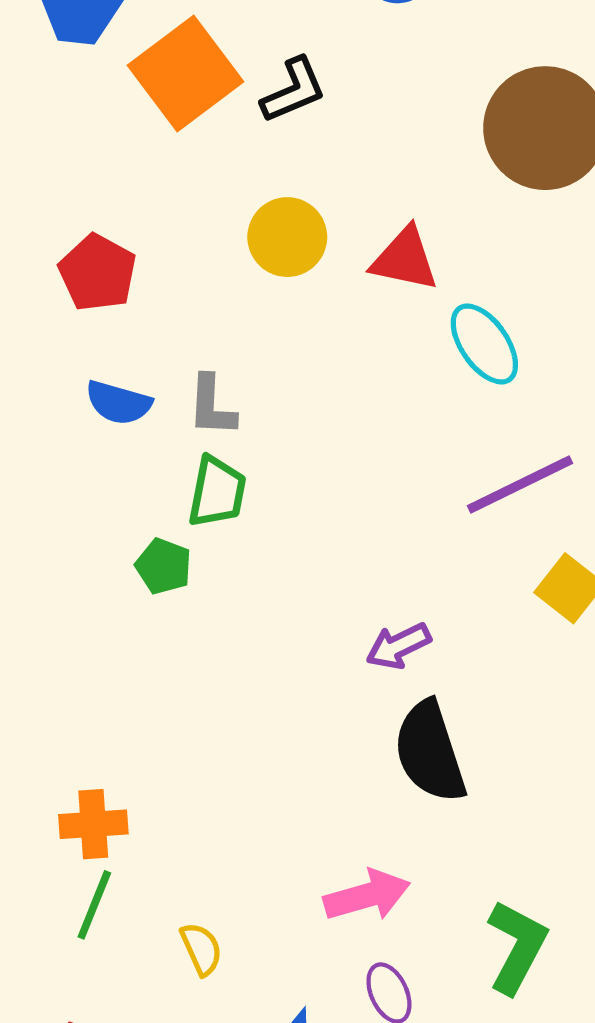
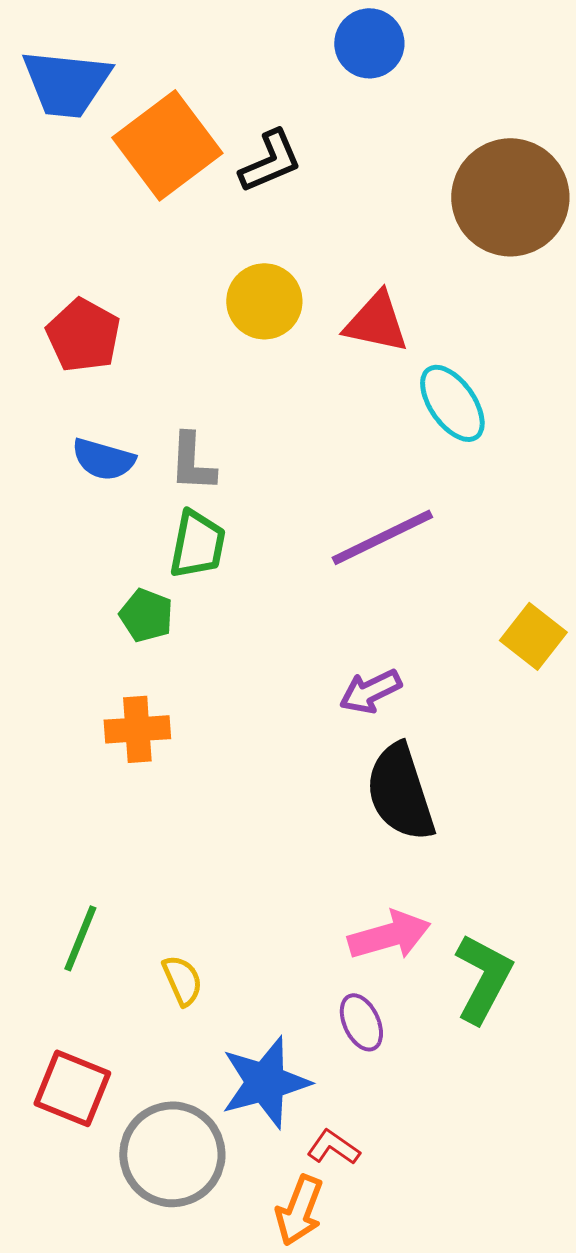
purple line: (520, 484) -> (382, 537), moved
orange cross: (93, 824) -> (137, 729), moved
pink arrow: (367, 895) -> (389, 935), moved

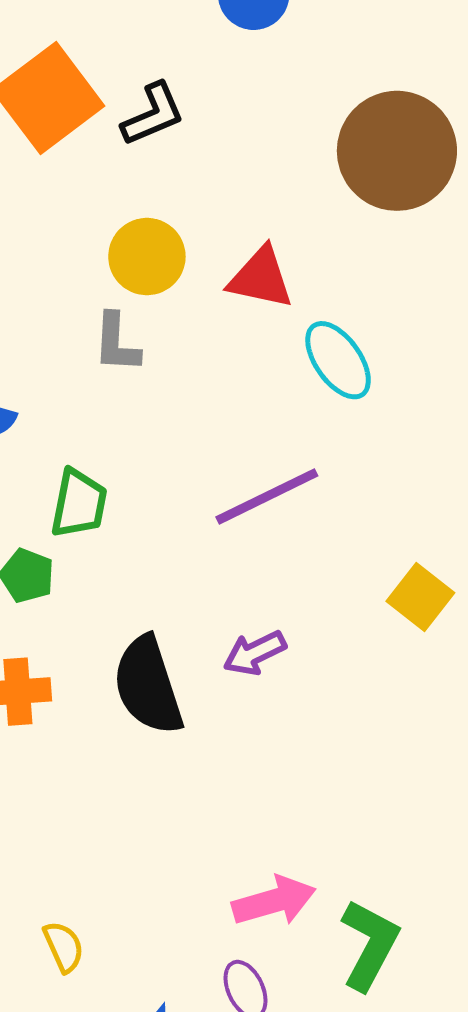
gray L-shape: (192, 462) -> (116, 343), moved
black semicircle: (400, 792) -> (148, 685), moved

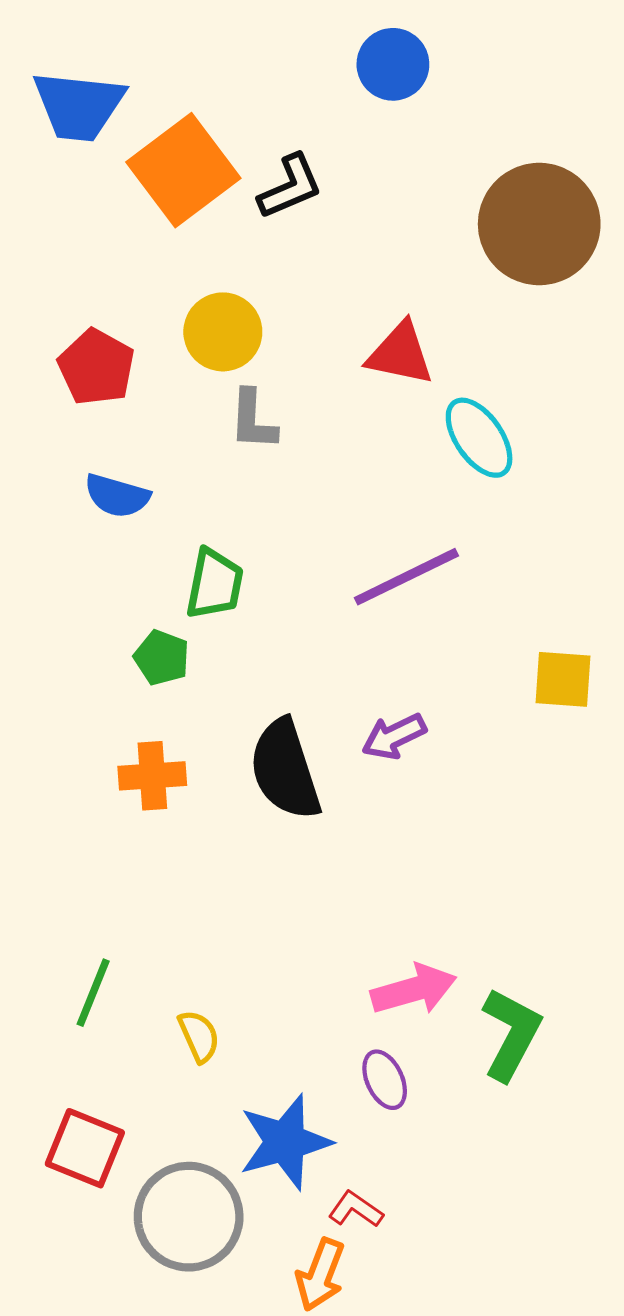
yellow circle: (147, 257) -> (223, 332), moved
yellow square: (420, 597) -> (563, 679), turned -34

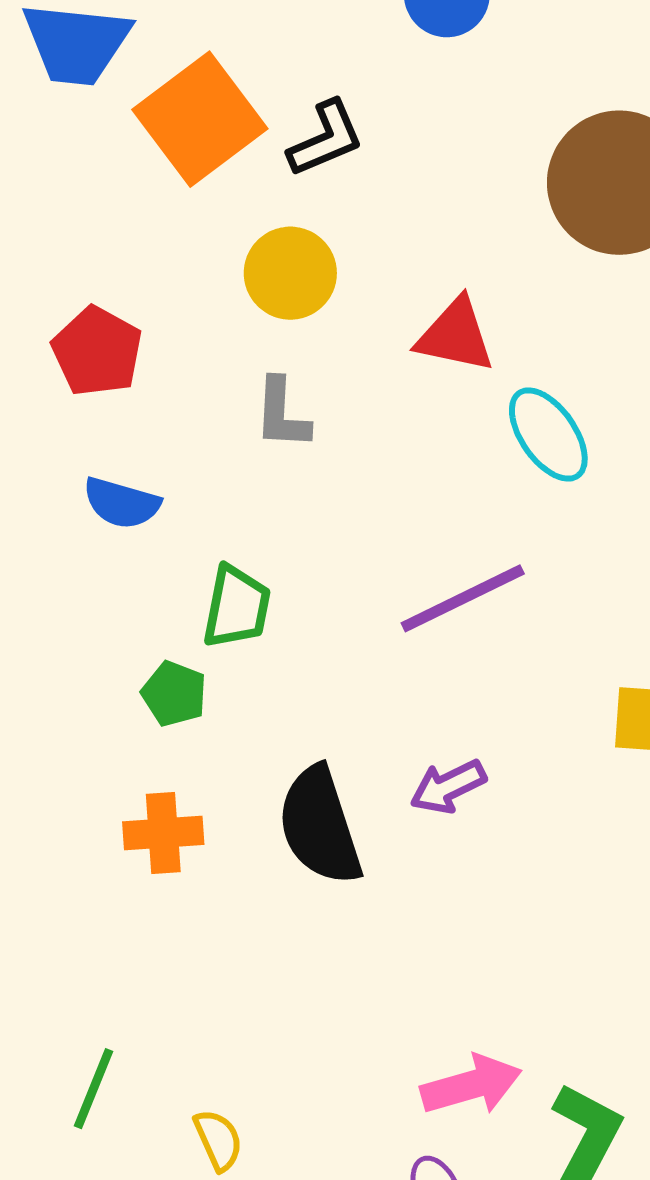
yellow circle: (223, 332) -> (290, 273), moved

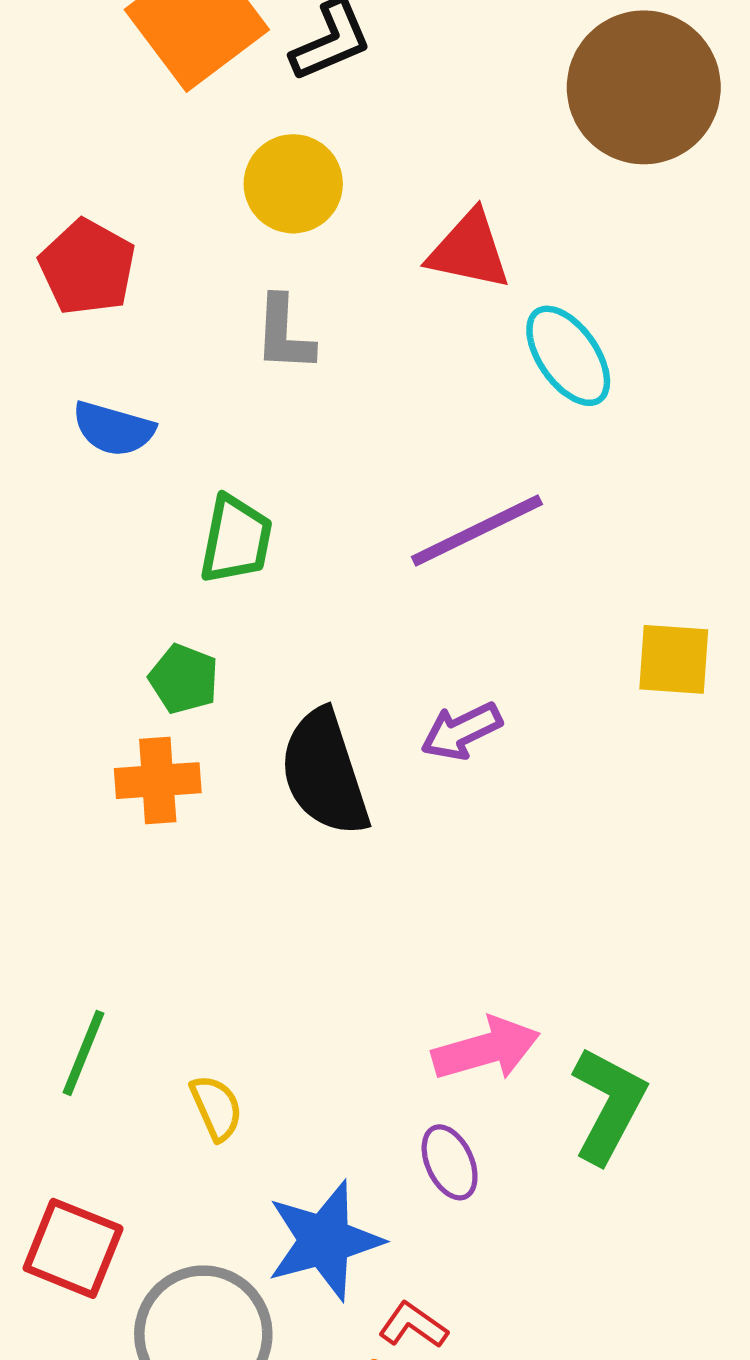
green pentagon: (174, 694) -> (184, 679), moved

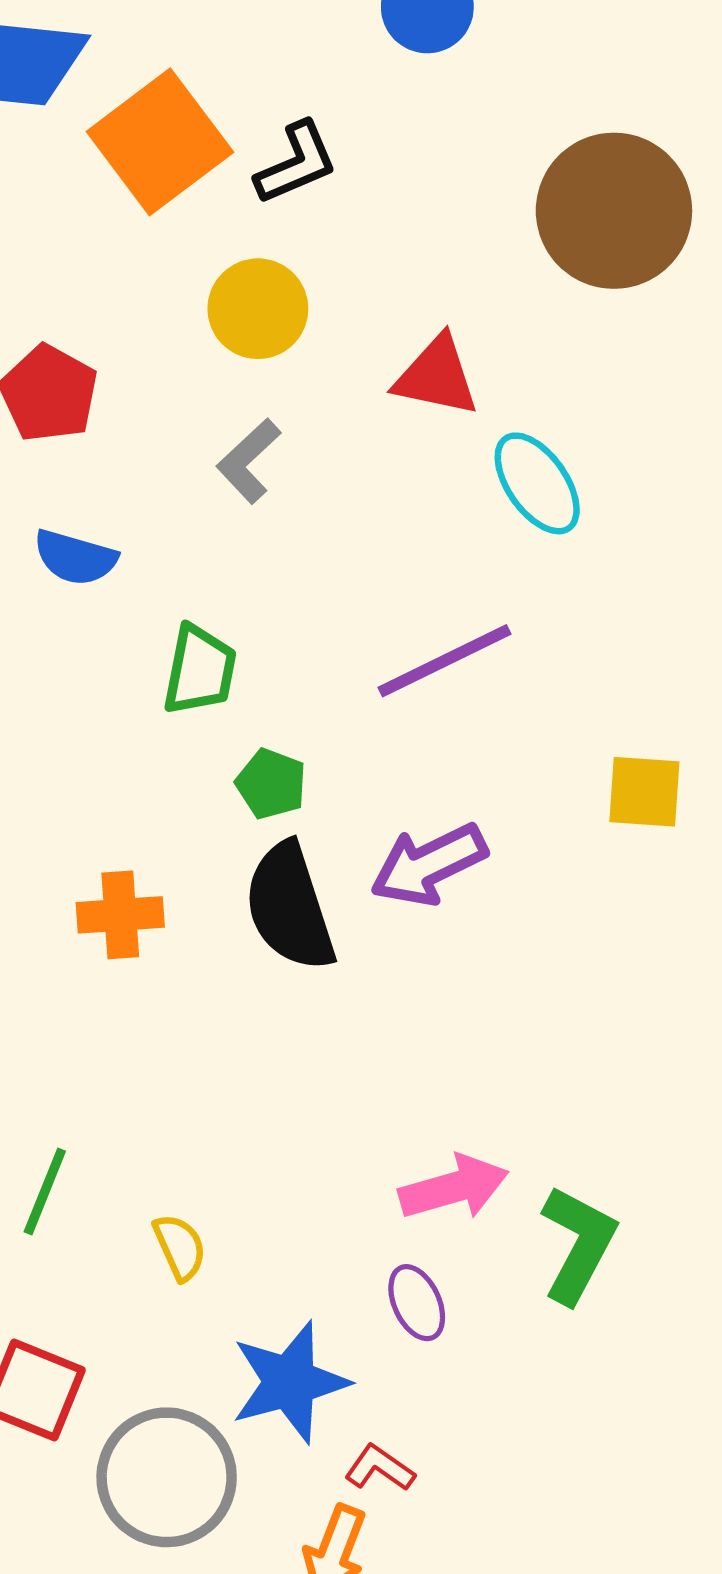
gray L-shape: (284, 334) -> (249, 461), turned 44
green pentagon: (184, 679) -> (271, 784), moved
purple arrow: (461, 731) -> (429, 865), size x1.4

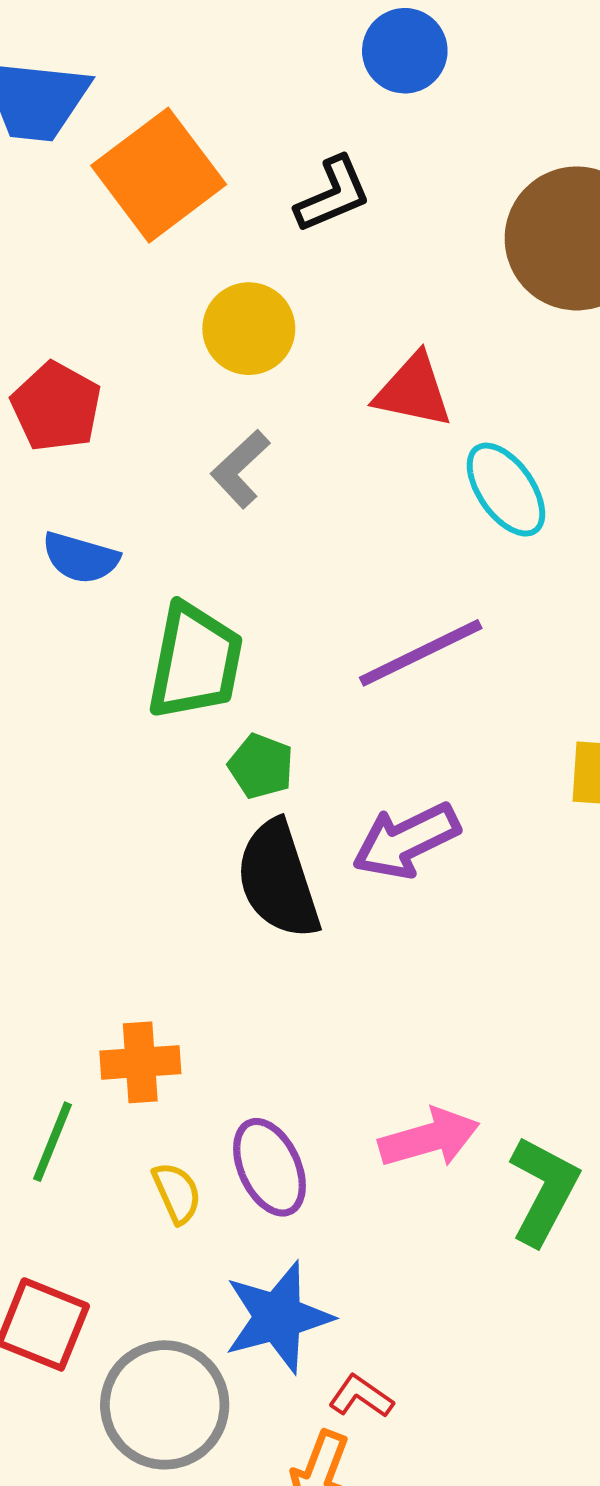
black L-shape: (296, 163) -> (333, 195), moved
green trapezoid: (200, 670) -> (195, 661), size x1.4
orange cross: (120, 915) -> (140, 1062), moved
purple ellipse: (417, 1303) -> (270, 1167), moved, size x1.4

